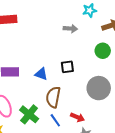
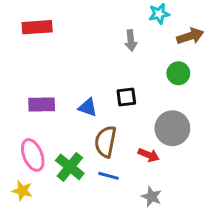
gray arrow: (70, 29) -> (131, 41), turned 80
red arrow: (77, 117) -> (149, 155), moved
blue line: (55, 120) -> (108, 176), turned -40

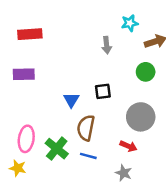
purple rectangle: (42, 104) -> (24, 74), moved
blue triangle: (88, 107) -> (71, 100), turned 42
pink ellipse: (33, 155) -> (26, 139), turned 30
red arrow: (149, 155) -> (129, 146), moved

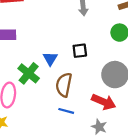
red arrow: (129, 146) -> (104, 102), size x1.5
green cross: (57, 149) -> (29, 73), moved

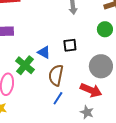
blue triangle: (50, 59) -> (44, 52), turned -32
blue line: (66, 111) -> (58, 98), turned -72

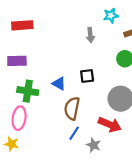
green cross: (25, 65) -> (28, 91), moved, turned -30
gray star: (87, 112) -> (94, 145), moved

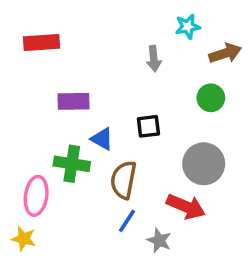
purple rectangle: (17, 61) -> (74, 101), moved
green cross: (28, 91) -> (72, 164), moved

